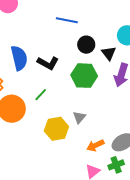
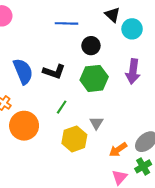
black triangle: (109, 53) -> (113, 15), moved
green line: (41, 95) -> (62, 107), moved

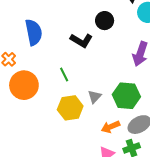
black L-shape: (54, 72) -> (81, 40), moved
green hexagon: (94, 78) -> (126, 96), moved
green line: (62, 107) -> (64, 75), turned -72

